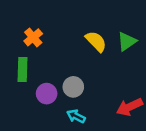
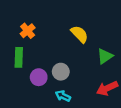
green triangle: (127, 41) -> (105, 56), moved

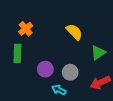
gray circle: (61, 72) -> (70, 72), moved
purple circle: (39, 77) -> (45, 69), moved

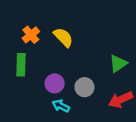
yellow semicircle: (74, 32) -> (63, 37), moved
cyan arrow: (59, 90) -> (61, 106), moved

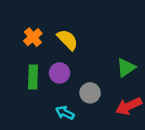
green rectangle: (21, 65) -> (33, 77), moved
purple circle: (55, 83) -> (60, 73), moved

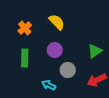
yellow semicircle: (67, 40) -> (57, 22), moved
purple circle: (60, 73) -> (55, 50), moved

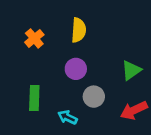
yellow semicircle: (57, 22) -> (79, 30), turned 48
green rectangle: (25, 58) -> (34, 98), moved

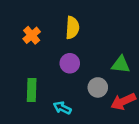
green triangle: (131, 70) -> (121, 65), turned 42
gray circle: (94, 97) -> (98, 87), moved

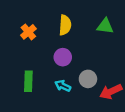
green triangle: (121, 65) -> (105, 26), moved
cyan arrow: (62, 108) -> (63, 86), moved

